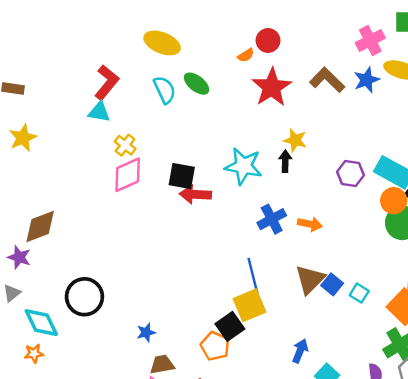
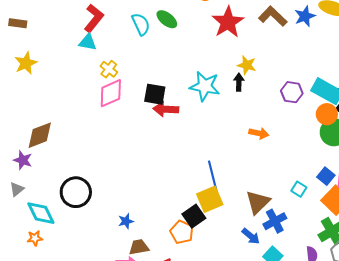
blue cross: (272, 219) -> (275, 221), moved
brown triangle: (310, 279) -> (258, 202), moved
blue square: (332, 284) -> (326, 176), moved
blue arrow: (300, 351) -> (251, 236), turned 108

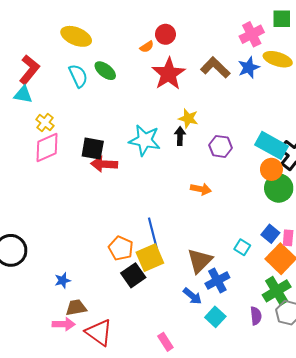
purple hexagon: (292, 92) -> (221, 146), moved
orange pentagon: (182, 232) -> (121, 248), moved

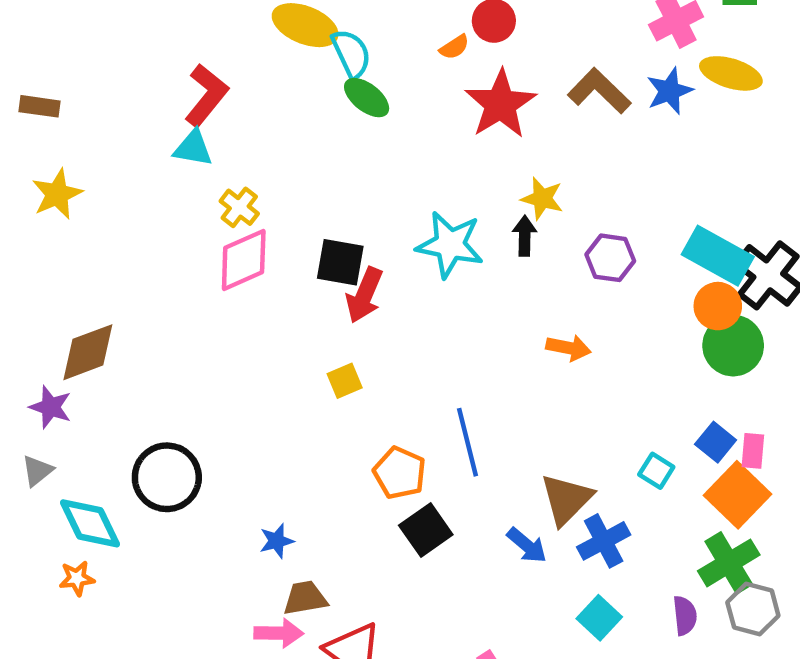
cyan semicircle: (78, 76) -> (351, 54), moved
red arrow: (104, 164) -> (364, 295), turned -70
yellow square: (150, 258) -> (345, 381), moved, size x0.6
blue arrow: (192, 296) -> (527, 545), moved

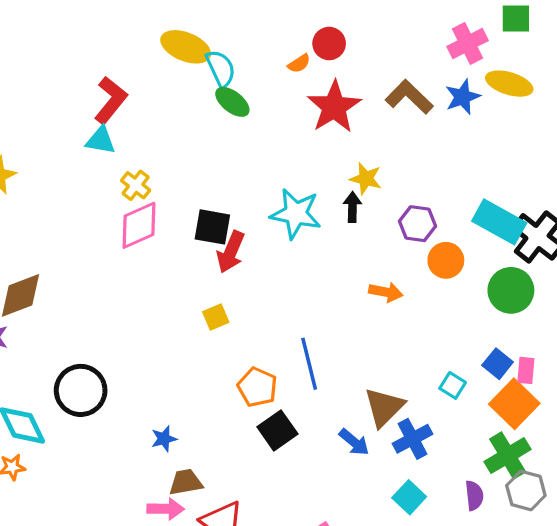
orange circle: (718, 306) -> (446, 260), moved

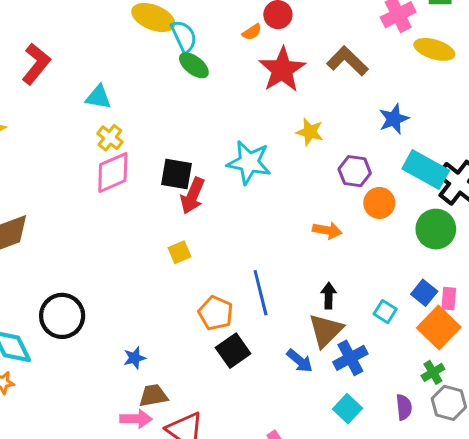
blue star: (463, 97) -> (394, 119), moved
red L-shape: (111, 100) -> (36, 64), moved
cyan triangle: (101, 140) -> (98, 97), moved
black arrow: (352, 207) -> (329, 296), moved
green cross: (508, 455) -> (433, 372), size x0.6

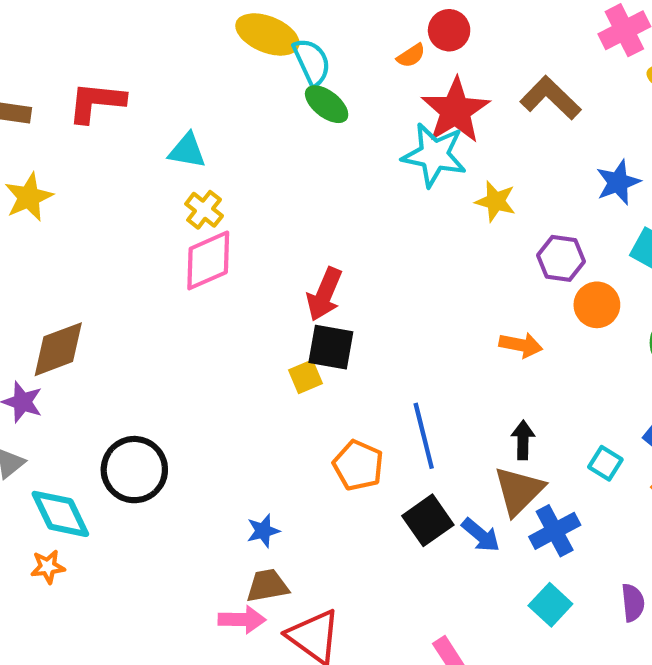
red L-shape: (36, 64) -> (96, 102), turned -123
cyan star: (249, 162) -> (434, 155), moved
black square: (177, 174) -> (331, 347), moved
black square: (233, 351) -> (428, 520), moved
blue star: (135, 358) -> (263, 531), moved

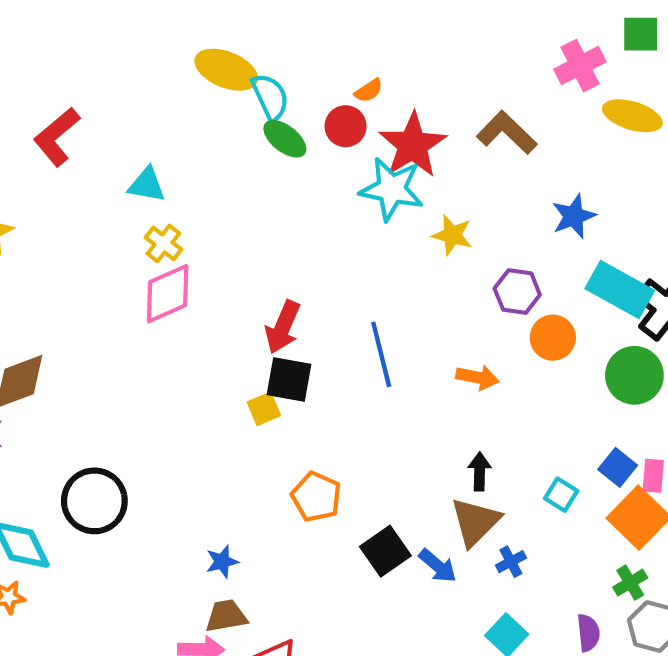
red circle: (449, 30) -> (346, 126), moved
red L-shape: (96, 102) -> (57, 137), turned -46
blue line: (424, 436) -> (381, 354), moved
blue cross: (555, 531) -> (511, 562), size x0.6

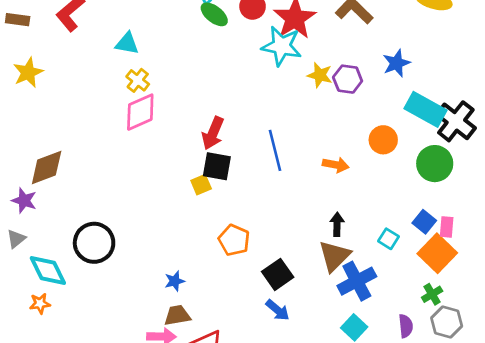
purple hexagon: (517, 292) -> (348, 79), moved
blue cross: (511, 562) -> (357, 281), size x2.0
blue arrow: (438, 566) -> (278, 310), moved

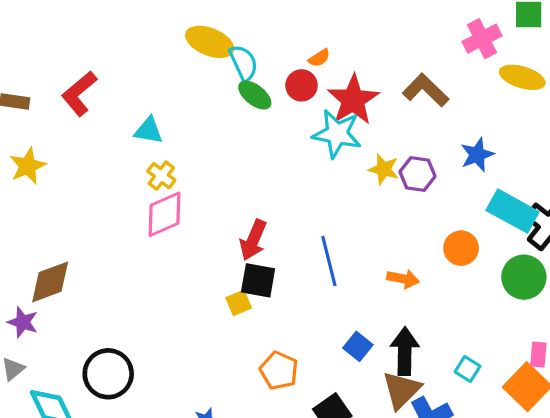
blue square: (424, 222) -> (358, 346), moved
black arrow: (337, 224) -> (405, 351), size x1.6

